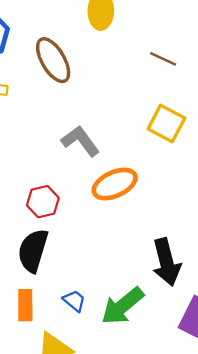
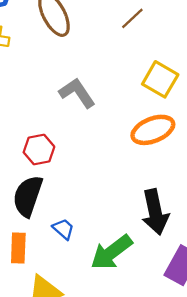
brown line: (163, 59) -> (132, 18), moved, turned -70
orange ellipse: (115, 184) -> (153, 130), moved
blue trapezoid: (74, 301) -> (63, 229), moved

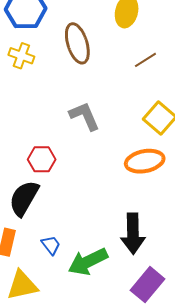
blue trapezoid: (63, 229) -> (51, 245), moved

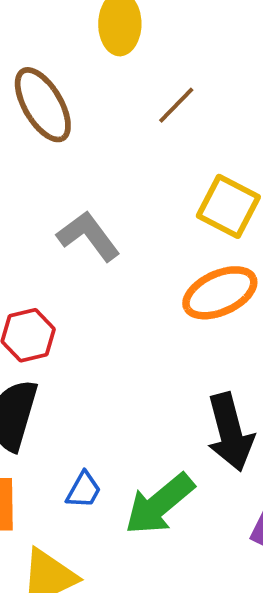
blue trapezoid: (51, 245) -> (84, 490), turned 80

